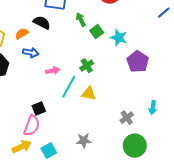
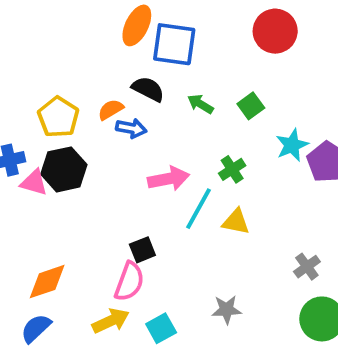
green arrow: (81, 20) -> (200, 104), moved, turned -32
cyan star: (119, 38) -> (292, 145), moved, turned 30
blue arrow: (31, 53) -> (131, 128), moved
pink arrow: (53, 71) -> (169, 179), size x1.5

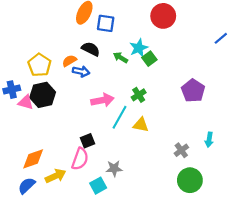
blue square: (174, 44) -> (106, 23), size x0.7
cyan star: (292, 145) -> (139, 48), moved
gray star: (227, 310) -> (114, 168), moved
yellow arrow: (111, 321) -> (55, 176), moved

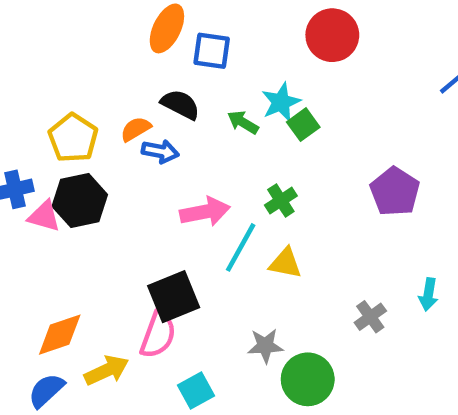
black square: (87, 141) -> (174, 297), size x1.6
gray star: (114, 168) -> (265, 346), moved
green circle: (190, 180) -> (308, 379), moved

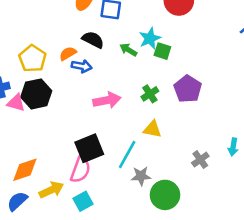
green square: (303, 125) -> (162, 51), turned -36
purple pentagon: (395, 192) -> (188, 89), moved
cyan line: (241, 247) -> (127, 155), moved
cyan square: (196, 390) -> (83, 201), moved

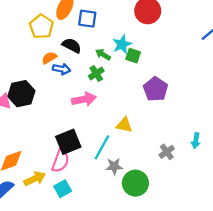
yellow pentagon: (32, 59) -> (41, 26), moved
green cross: (150, 94) -> (96, 73), moved

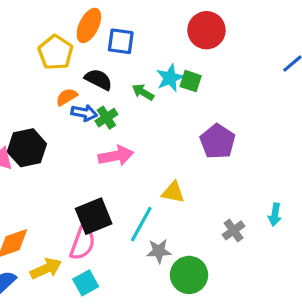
green square: (133, 56) -> (191, 81), moved
green cross: (96, 73) -> (106, 118), moved

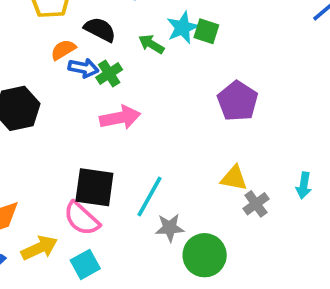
yellow triangle: (173, 192) -> (234, 178), moved
black square: (94, 216) -> (94, 187), turned 30
pink semicircle: (83, 243) -> (82, 219), turned 112

